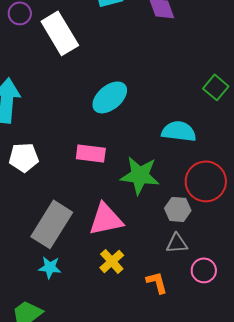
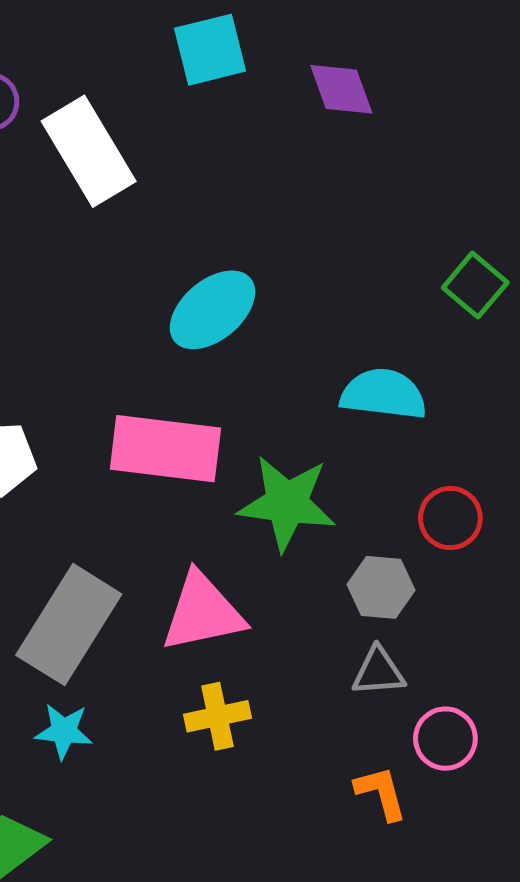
pink rectangle: (91, 153) -> (165, 449), size x1.5
red circle: (206, 181) -> (450, 518), size x0.6
yellow cross: (112, 261) -> (217, 716), turned 30
orange L-shape: (157, 282) -> (381, 793), moved

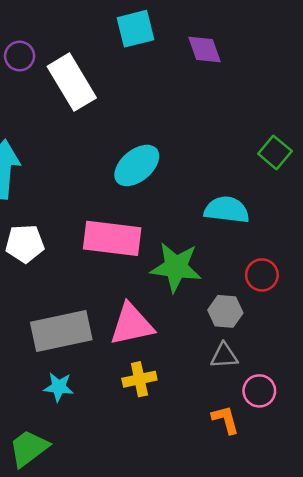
gray rectangle: (69, 625) -> (61, 331), turned 46

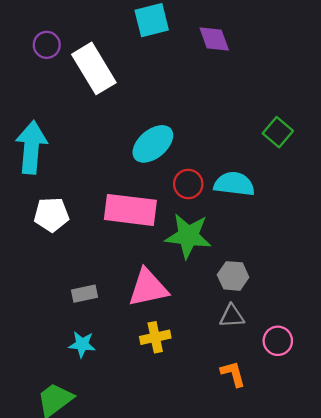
red circle: (262, 275) -> (188, 184), moved
gray rectangle: (61, 331) -> (84, 294), size x0.5
pink circle: (259, 391) -> (278, 341), moved

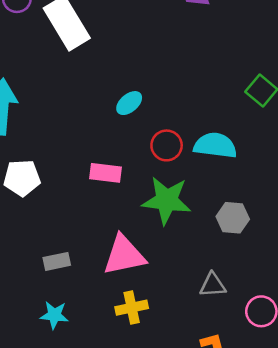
cyan ellipse: (153, 144) -> (129, 103), size x0.6
pink rectangle: (130, 210) -> (105, 173), size x0.6
gray hexagon: (233, 276) -> (233, 218), moved

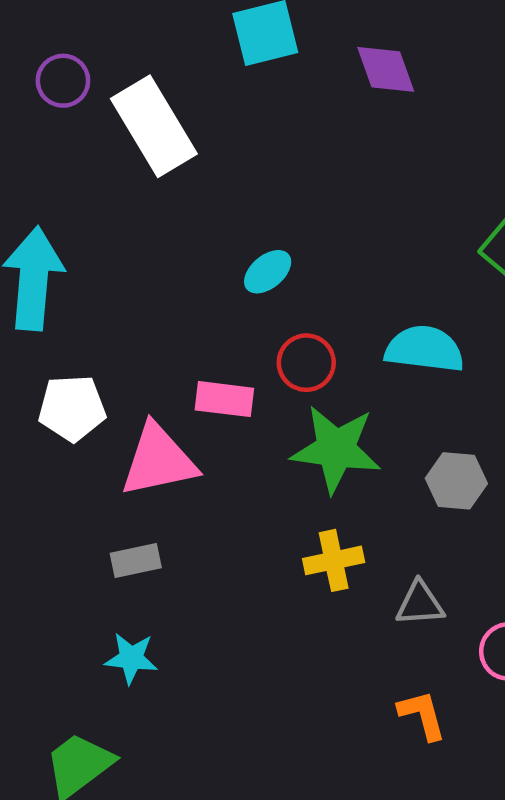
red circle: (167, 145) -> (306, 363), moved
pink triangle: (124, 255) -> (158, 460), moved
yellow cross: (132, 308) -> (334, 560), moved

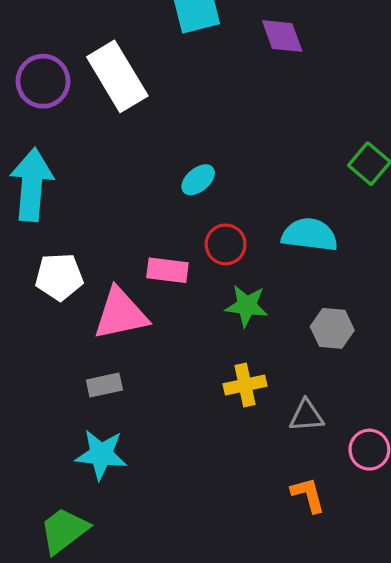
purple circle: (63, 81) -> (43, 81), moved, size x1.4
green star: (336, 449) -> (247, 306), size x0.7
cyan star: (131, 658) -> (101, 454), size x1.4

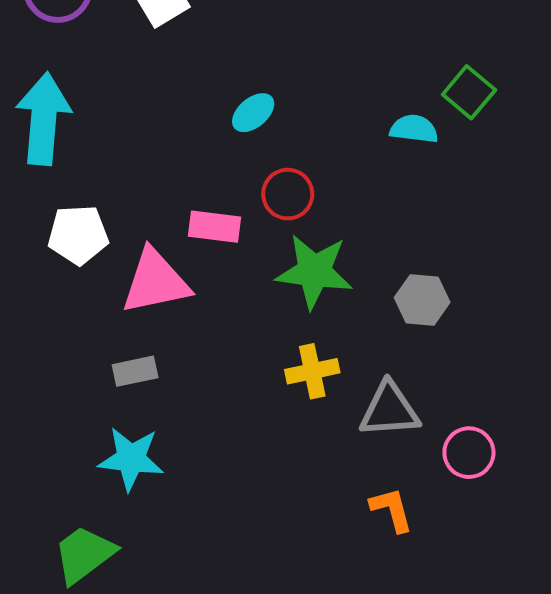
cyan semicircle: (310, 235) -> (414, 129), moved, size x0.7
green star: (247, 306) -> (314, 271), size x1.4
gray triangle: (306, 416) -> (390, 410), size x1.4

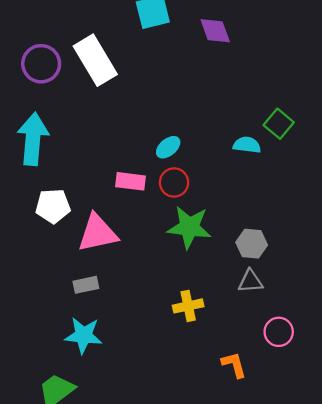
cyan ellipse: (253, 113) -> (168, 147), moved
pink rectangle: (214, 227) -> (131, 181), moved
yellow cross: (312, 371) -> (188, 306), moved
gray triangle: (390, 410) -> (250, 281), moved, size x0.7

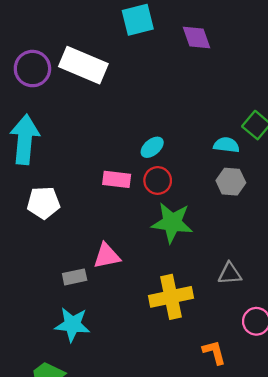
white rectangle: (95, 60) -> (83, 65), turned -36
pink triangle: (98, 233) -> (107, 256), moved, size x0.7
gray hexagon: (252, 244) -> (231, 182), moved
yellow cross: (188, 306) -> (171, 297), size x1.5

